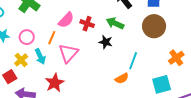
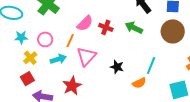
black star: (106, 42) -> (117, 67), moved
cyan arrow: (40, 56) -> (58, 59), turned -84
yellow cross: (21, 60) -> (30, 58), moved

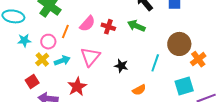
brown circle: (173, 31) -> (179, 44), moved
orange line: (70, 41) -> (65, 32), moved
yellow cross: (30, 58) -> (42, 60), moved
orange semicircle: (139, 83) -> (139, 90), moved

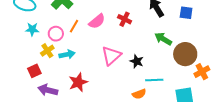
green arrow: (136, 26) -> (163, 39), moved
red cross: (108, 27) -> (125, 19), moved
pink triangle: (90, 57) -> (111, 56), moved
cyan line: (155, 63) -> (154, 80), moved, turned 60
black star: (121, 66) -> (137, 61), moved

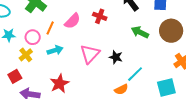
cyan arrow: (67, 54) -> (55, 50), moved
brown circle: (185, 54) -> (171, 31), moved
cyan line: (154, 80) -> (135, 74), turned -36

